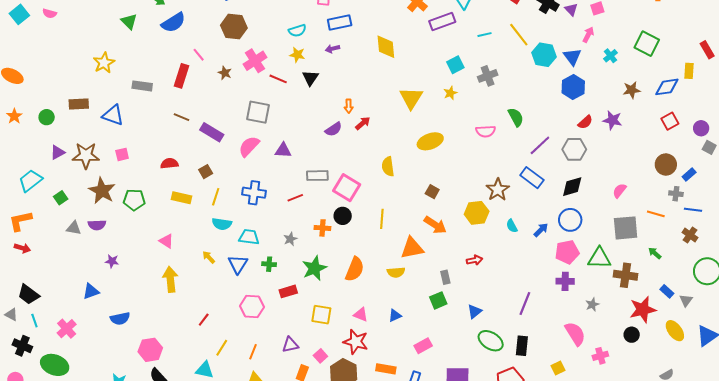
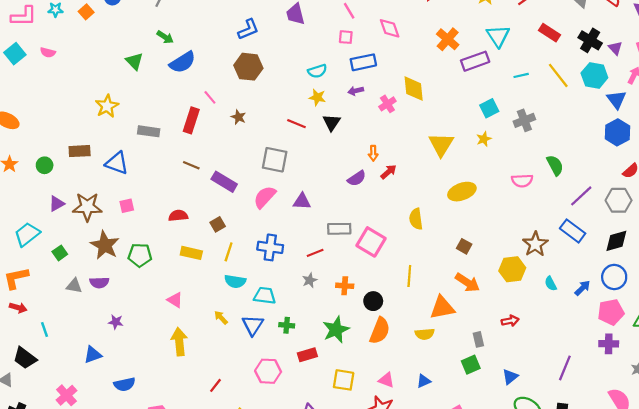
cyan hexagon: (544, 55) -> (594, 75), moved
pink cross: (255, 61) -> (387, 104), moved, size x0.7
black circle: (343, 216) -> (373, 301), moved
gray star: (290, 239) -> (310, 280), moved
cyan line: (34, 321) -> (45, 330), moved

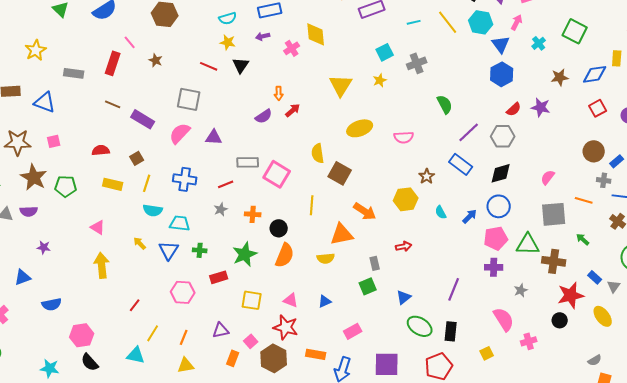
pink semicircle: (522, 181) -> (404, 137), moved
brown star: (535, 244) -> (427, 176), size x0.7
brown square: (464, 246) -> (340, 173), moved, size x1.6

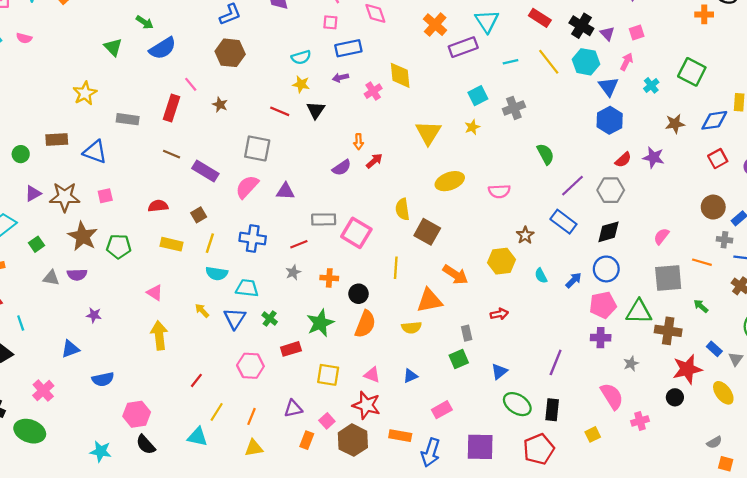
green cross: (200, 250) -> (270, 318), turned 32

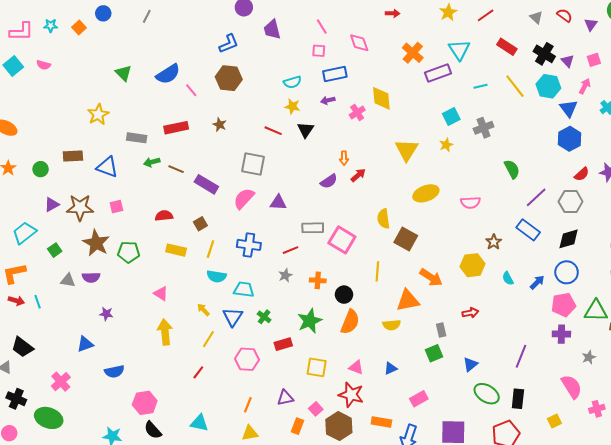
green arrow: (145, 22) -> (152, 162), moved, turned 133
pink line: (191, 84) -> (191, 90), moved
red rectangle: (172, 108) -> (176, 128), turned 60
cyan line: (21, 323) -> (38, 302), moved
yellow line: (217, 412) -> (208, 339), moved

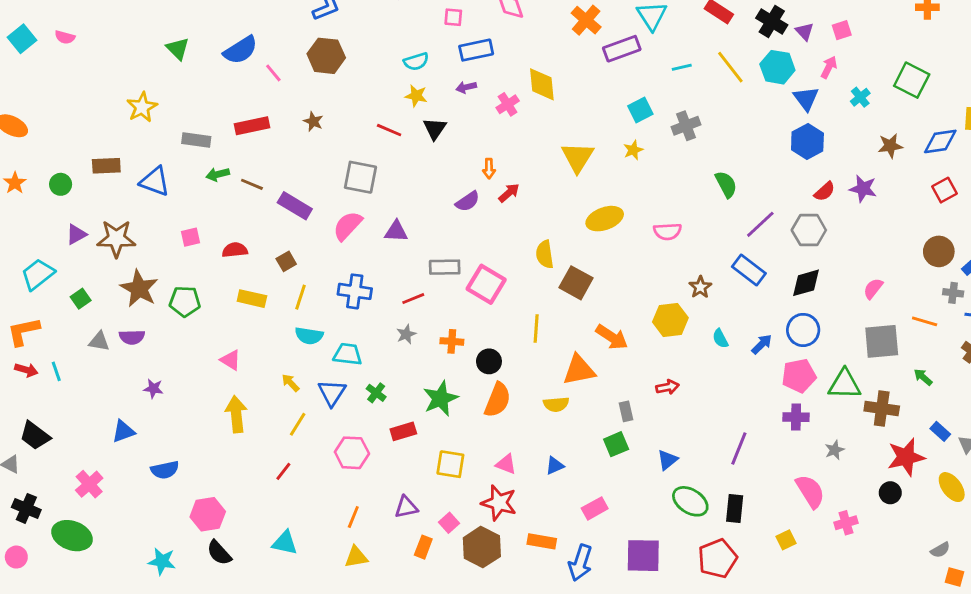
pink square: (116, 207) -> (191, 237), moved

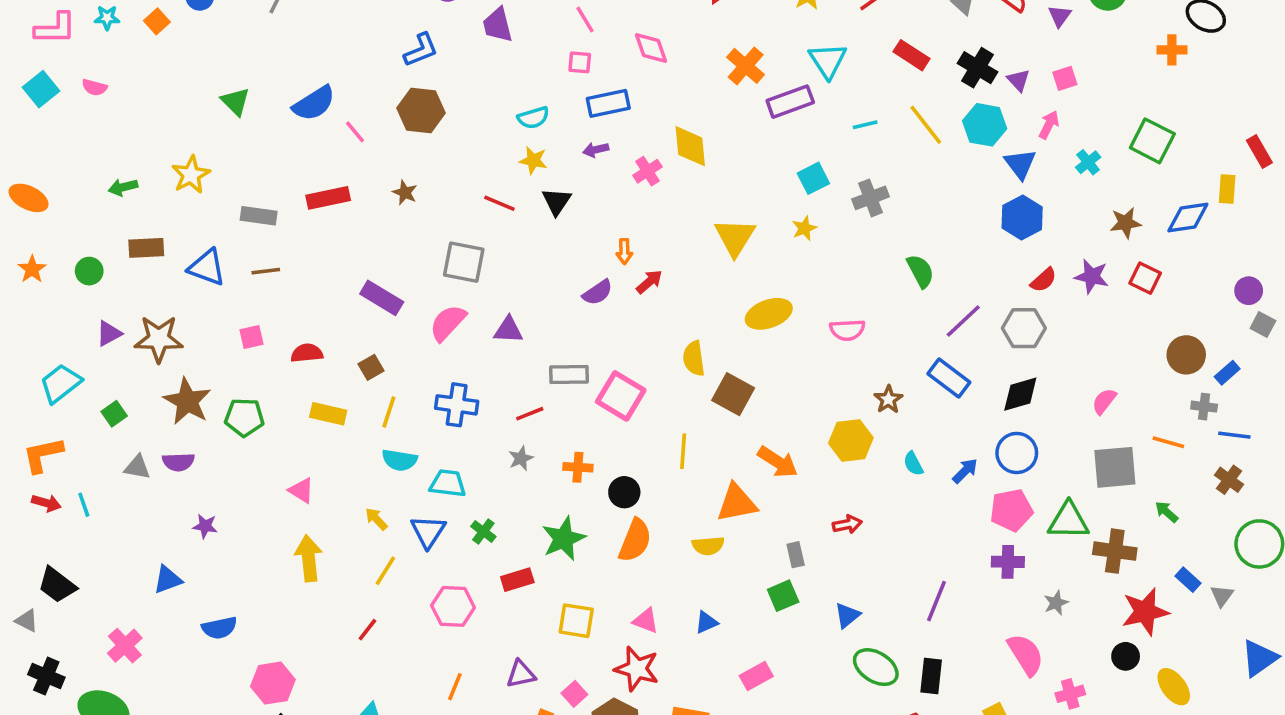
green arrow: (218, 174) -> (123, 187), moved
brown line: (252, 184) -> (266, 271), moved, turned -30
red square: (945, 190) -> (1145, 278), moved, turned -35
yellow ellipse: (952, 487) -> (1174, 687), moved

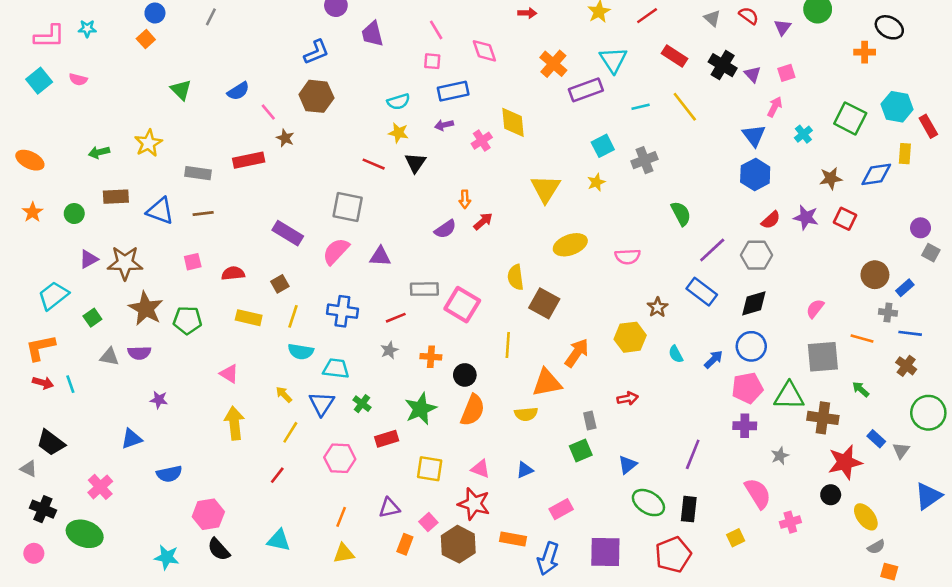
orange square: (157, 21) -> (146, 39), moved
blue semicircle: (314, 103) -> (238, 91), size x0.7
cyan hexagon: (985, 125) -> (897, 107), moved
brown star: (405, 193) -> (285, 138), moved
orange arrow: (778, 462) -> (577, 353), turned -88

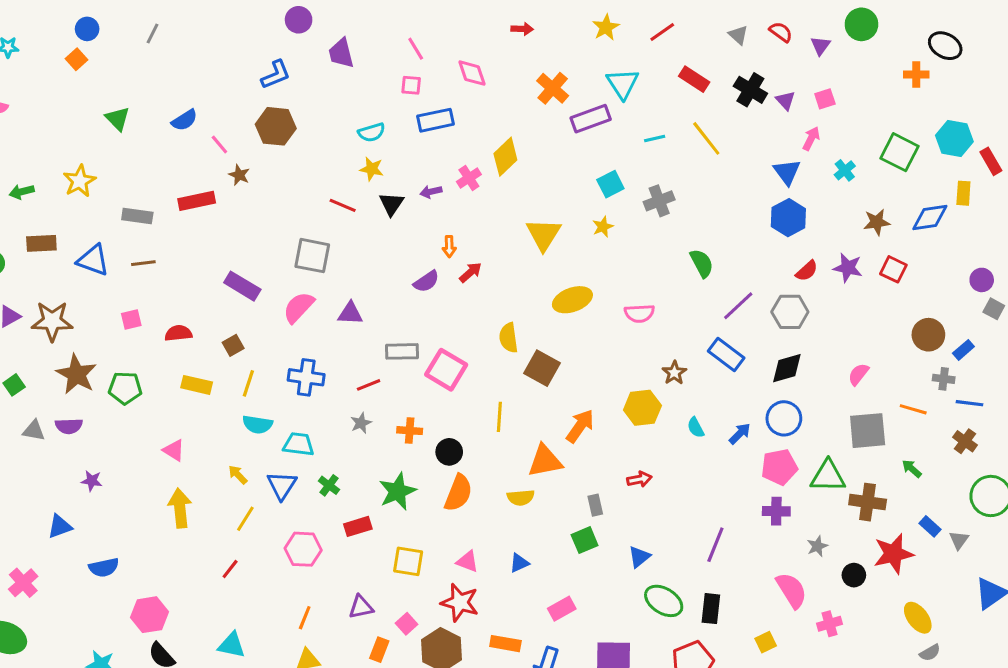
yellow diamond: (513, 122) -> (505, 157), turned 52
purple arrow: (444, 125) -> (431, 192), moved
black circle: (831, 495) -> (854, 575), moved

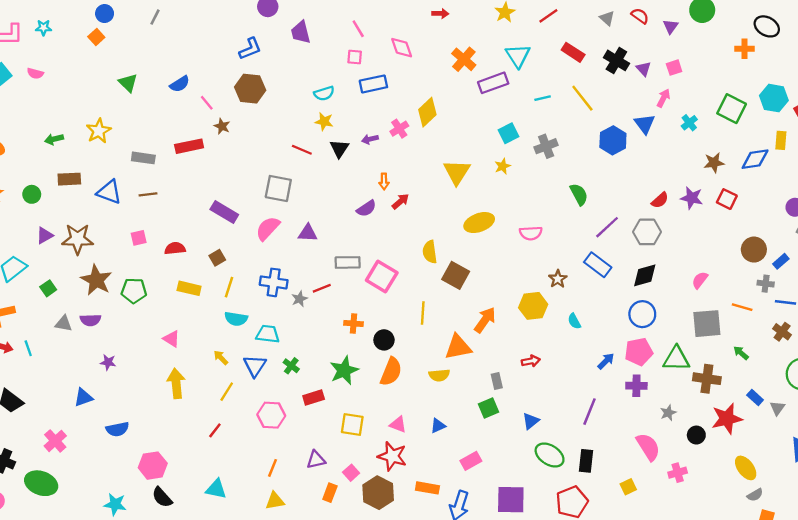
blue hexagon: (788, 218) -> (613, 140), moved
gray star: (361, 423) -> (299, 299), moved
blue arrow: (740, 434) -> (606, 361), moved

